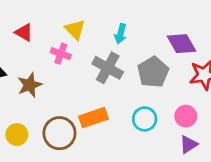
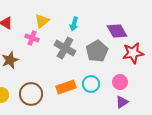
yellow triangle: (75, 30) -> (42, 21), turned 35
orange rectangle: (94, 118) -> (66, 87), moved

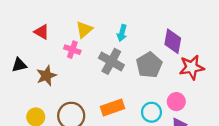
purple diamond: (117, 31) -> (173, 41), turned 40
cyan circle: (91, 84) -> (151, 112), moved

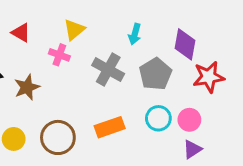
cyan arrow: (122, 33) -> (135, 34), moved
cyan circle: (151, 112) -> (158, 118), moved

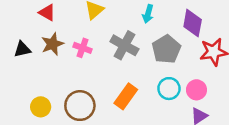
pink cross: (59, 55) -> (83, 48), moved
brown star: (27, 87) -> (52, 44), moved
orange rectangle: (110, 127) -> (126, 96), turned -35

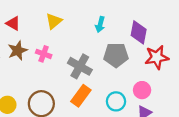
gray cross: (124, 45) -> (80, 66), moved
gray pentagon: (166, 49) -> (116, 55), turned 30
cyan circle: (169, 89) -> (116, 101), moved

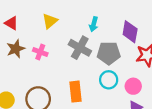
gray cross: (80, 66) -> (80, 48), moved
orange rectangle: (81, 96) -> (76, 92), turned -42
cyan circle: (116, 101) -> (109, 80), moved

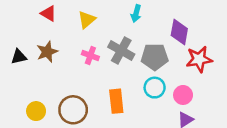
red triangle: (11, 23) -> (48, 13), moved
cyan arrow: (94, 24) -> (136, 13), moved
pink cross: (40, 52) -> (90, 55), moved

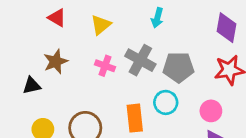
purple diamond: (179, 32) -> (226, 28), moved
black triangle: (19, 57) -> (32, 86), moved
cyan circle: (155, 88) -> (166, 102), moved

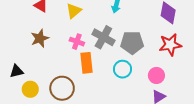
black triangle: (32, 86) -> (16, 71), moved
orange rectangle: (135, 118) -> (86, 63), moved

